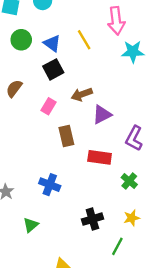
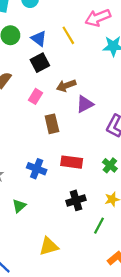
pink arrow: (116, 21) -> (98, 18), turned 75
red rectangle: (100, 157) -> (72, 162), moved

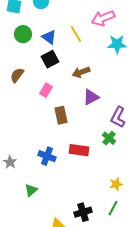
brown arrow: (66, 86) -> (81, 72), moved
green cross: (110, 165) -> (109, 138), moved
black cross: (76, 200) -> (83, 212), moved
green line: (99, 226) -> (113, 208), moved

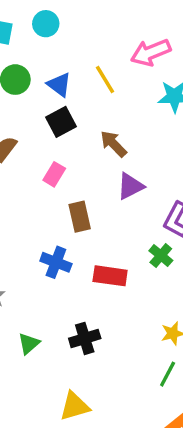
brown arrow: (81, 72) -> (113, 144), turned 66
blue cross: (47, 156) -> (56, 262), moved
black cross: (83, 212) -> (85, 338), moved

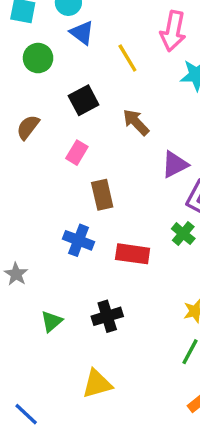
pink arrow: (151, 52) -> (173, 31), turned -57
blue triangle: (59, 85) -> (82, 33), moved
purple triangle: (130, 186) -> (175, 164), moved

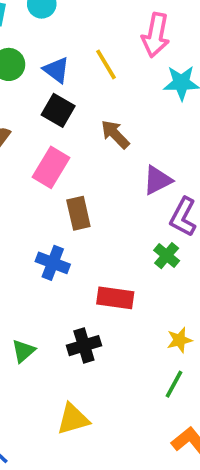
blue triangle: (82, 33) -> (56, 70), moved
black square: (84, 100) -> (58, 110), turned -32
pink rectangle: (77, 153) -> (51, 167), size x1.5
red rectangle: (133, 254) -> (115, 298), moved

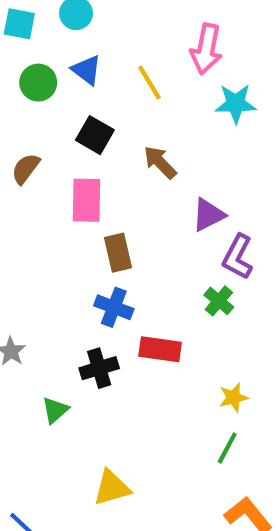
blue triangle: (56, 70) -> (87, 70), moved
pink rectangle: (51, 167) -> (87, 200), turned -30
blue cross: (53, 263) -> (114, 307), moved
black cross: (84, 346) -> (99, 368), moved

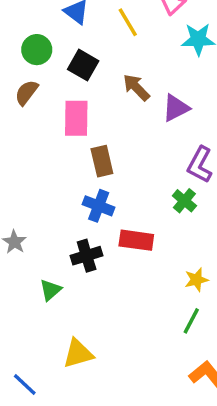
green circle: (38, 83) -> (37, 50), moved
purple triangle: (208, 215) -> (176, 108), moved
yellow triangle: (112, 488) -> (78, 354), moved

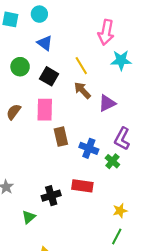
yellow line: (128, 22) -> (81, 66), moved
brown semicircle: (26, 93) -> (14, 112), moved
blue cross: (99, 206) -> (89, 148), moved

